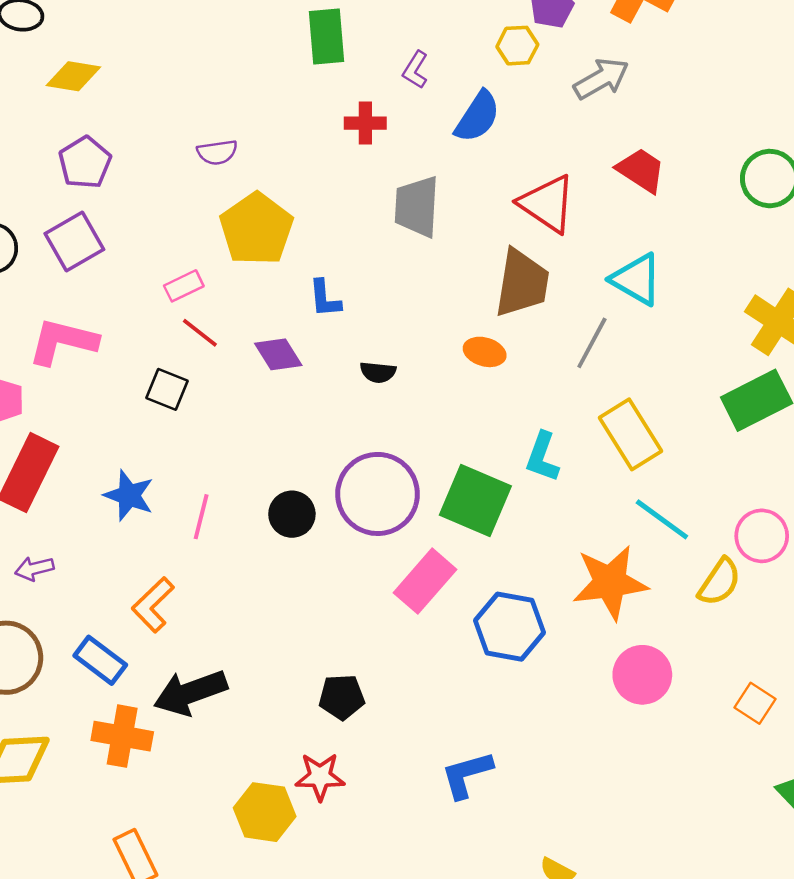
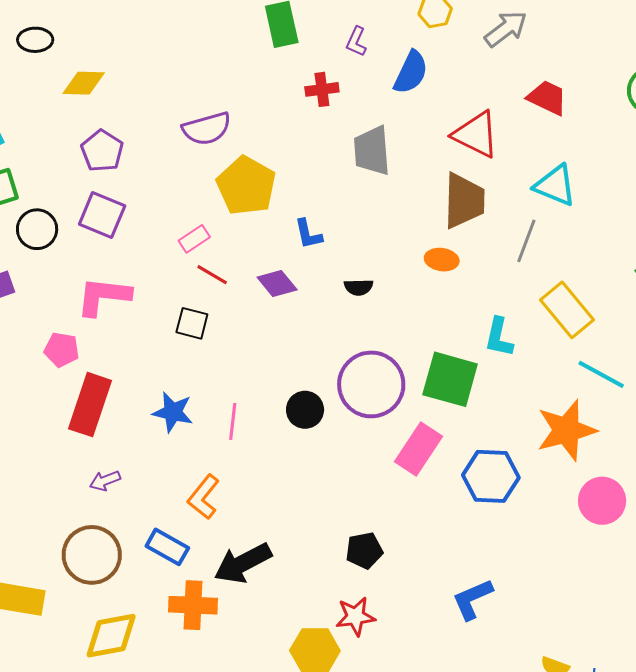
purple semicircle: (217, 152) -> (207, 129), size x1.5
purple square: (74, 241) -> (102, 215), turned -30

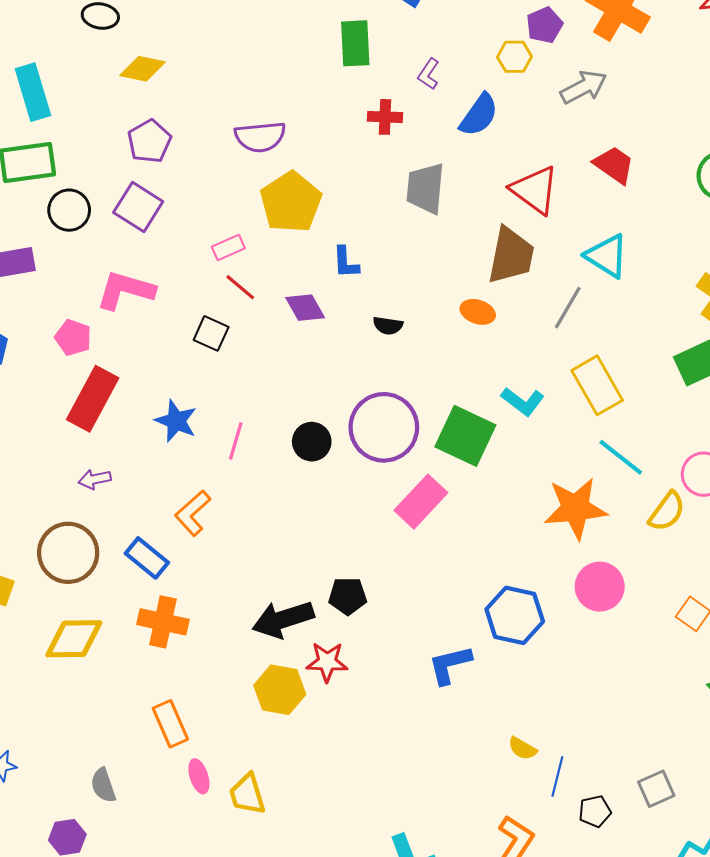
cyan L-shape: (499, 337) -> (523, 401), turned -75
blue hexagon: (491, 476) -> (515, 615), moved
black arrow: (243, 563) -> (283, 619), moved

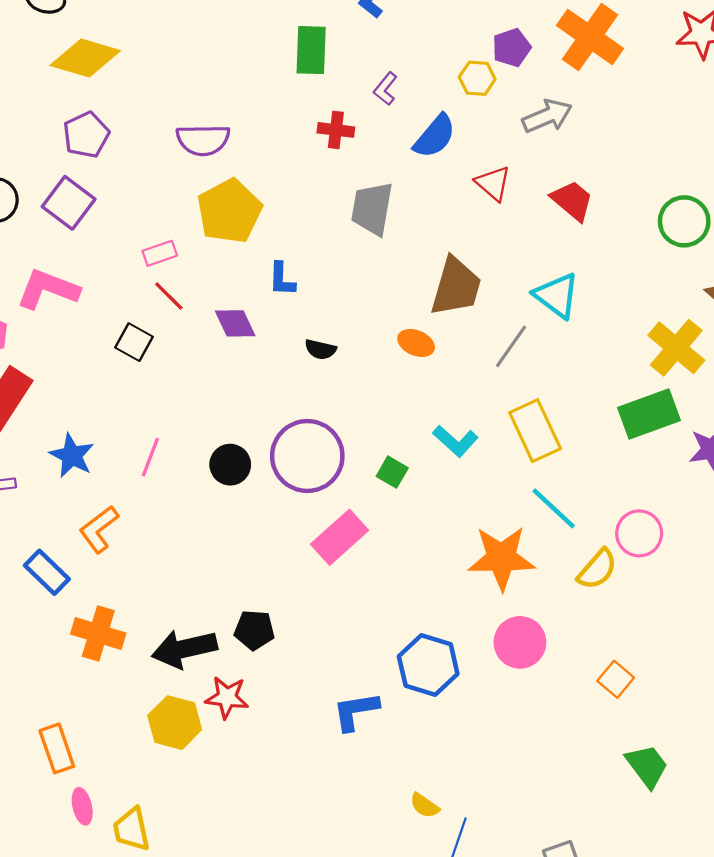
yellow diamond: (142, 69) -> (85, 58), size x1.4
red triangle: (535, 190) -> (493, 183), moved, size x0.7
blue star: (176, 421) -> (72, 456), moved
green square: (465, 436) -> (392, 472), size x0.5
orange cross: (163, 622) -> (98, 634), moved

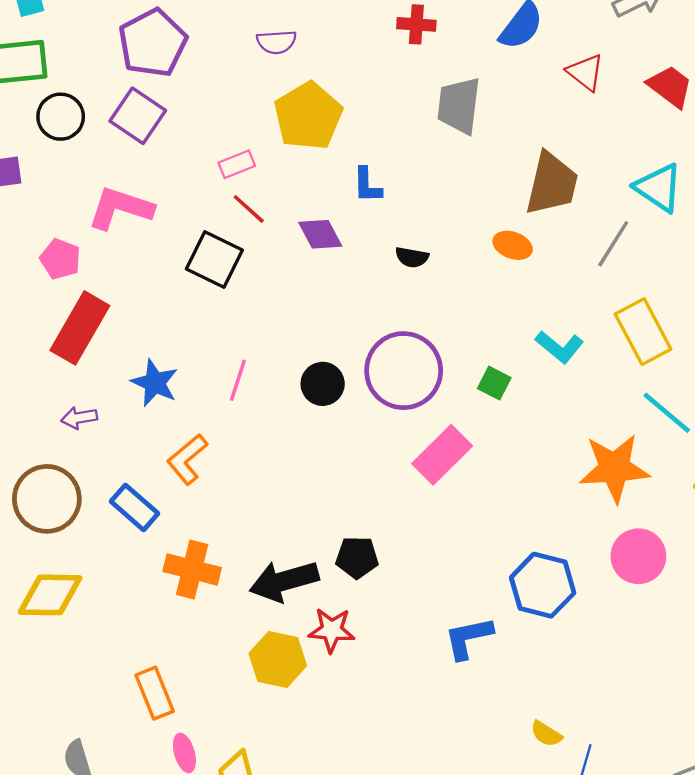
purple pentagon: (86, 135) -> (153, 43), size x1.4
purple semicircle: (203, 140) -> (276, 42), size x0.7
black square: (134, 342) -> (214, 260), size x1.4

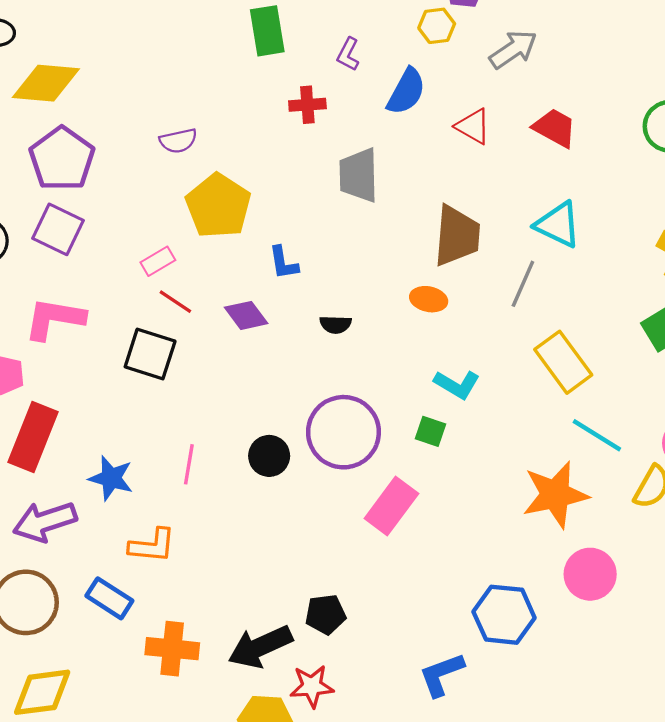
cyan L-shape: (559, 347) -> (457, 384), moved
purple arrow: (79, 418) -> (45, 522), size x1.8
orange L-shape: (187, 459) -> (152, 546), turned -126

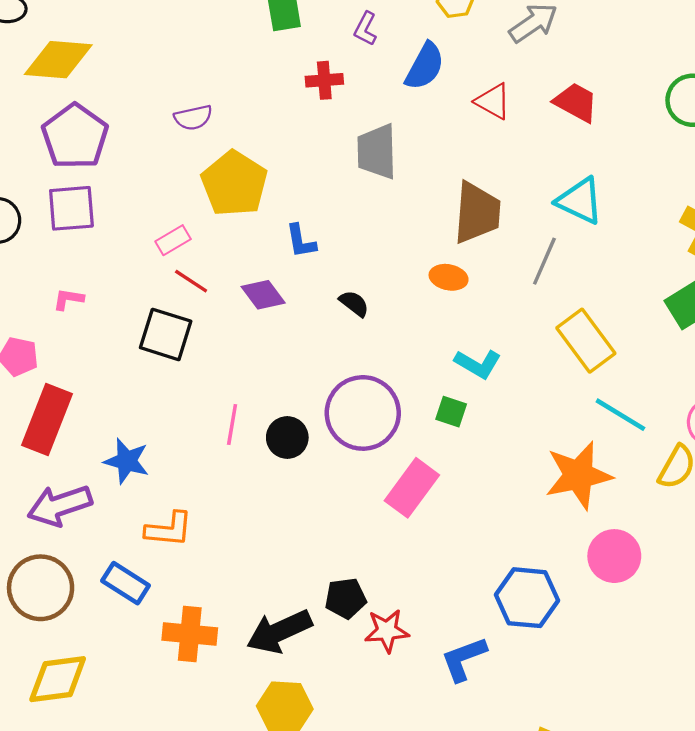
purple square: (58, 229) -> (71, 208), turned -30
pink L-shape: (55, 319) -> (68, 299), size x0.5
black semicircle: (336, 324) -> (354, 303), turned -144
pink line: (189, 464) -> (232, 424), moved
red star: (312, 686) -> (387, 631), moved

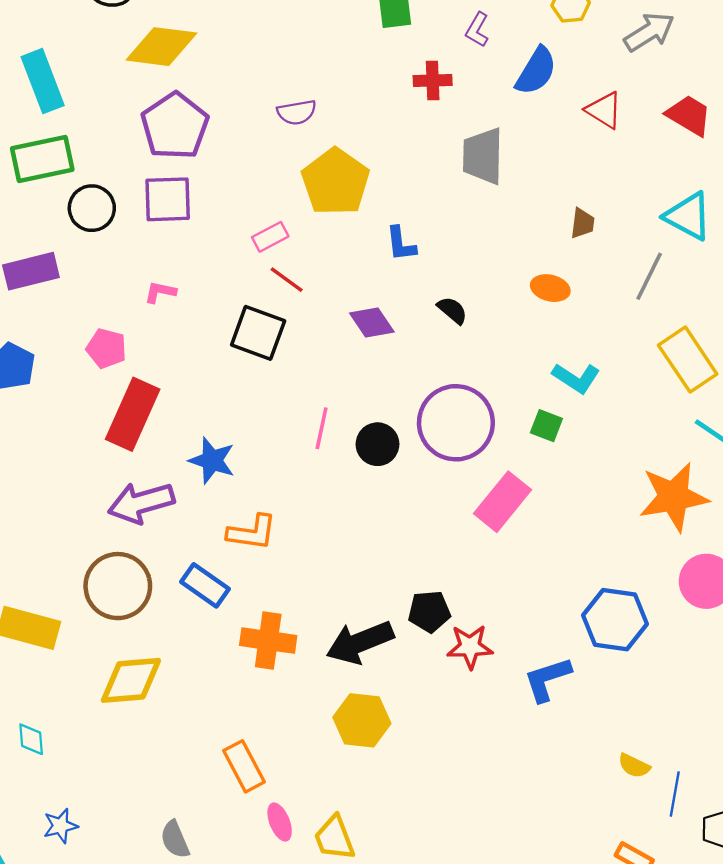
brown trapezoid: (477, 213) -> (582, 223), size x0.5
purple diamond: (263, 295) -> (372, 322), moved

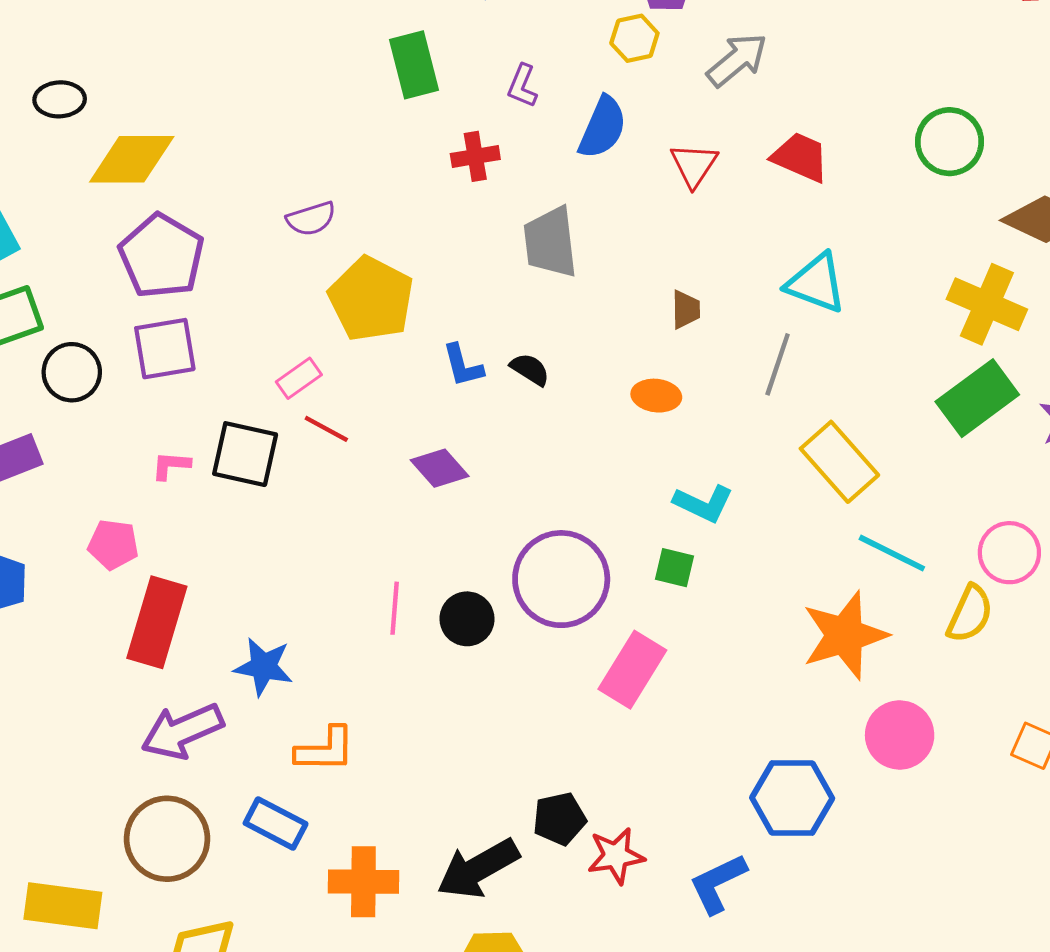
red triangle: (604, 110) -> (694, 165), turned 39
black semicircle: (452, 310) -> (530, 369), moved
black square: (258, 333) -> (245, 454), moved

